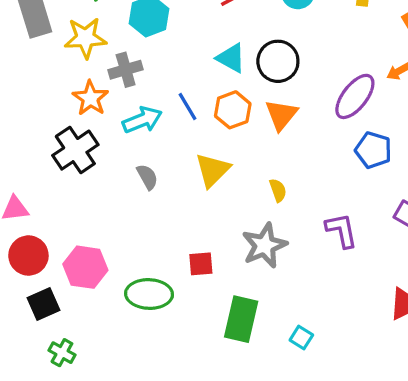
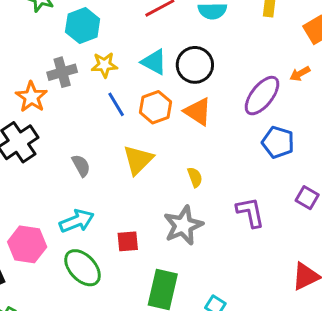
yellow star: (85, 38) -> (104, 65), moved, size x0.7
orange triangle: (281, 115) -> (198, 112), turned -36
cyan arrow: (142, 120) -> (77, 221), moved
green ellipse: (149, 294) -> (83, 268), turned 45

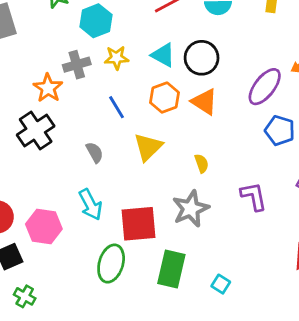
blue line: (116, 104) -> (117, 107), moved
cyan arrow: (77, 221) -> (90, 205), turned 84
red square: (128, 241) -> (138, 224), size x1.8
green ellipse: (83, 268) -> (111, 263), moved, turned 60

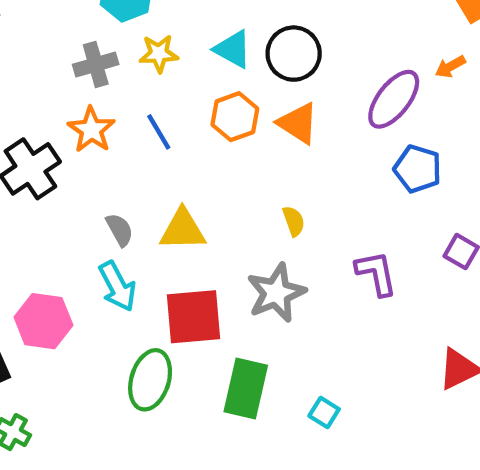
orange star: (48, 88) -> (91, 130), moved
yellow triangle: (148, 147) -> (183, 230), moved, turned 44
gray semicircle: (95, 152) -> (120, 230), moved

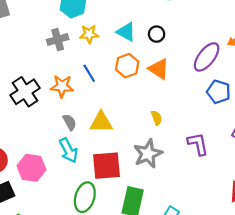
black circle: (294, 54) -> (157, 34), size x0.6
orange star: (91, 130) -> (62, 86), moved, turned -30

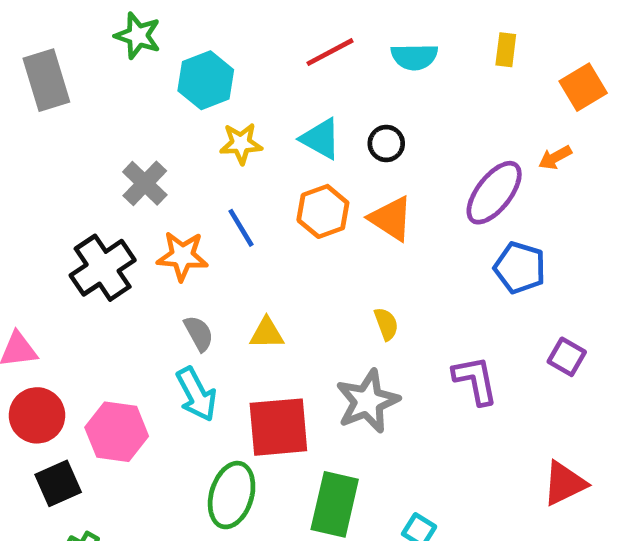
gray cross: (58, 40) -> (145, 183), moved, turned -30
yellow triangle: (101, 122) -> (267, 333), size x0.7

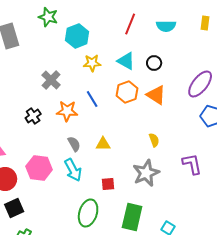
red line: (330, 52) -> (130, 24), turned -40
black cross: (103, 268) -> (33, 116), size x0.6
red square: (278, 427) -> (108, 184), size x0.5
pink hexagon: (117, 432) -> (39, 168), moved

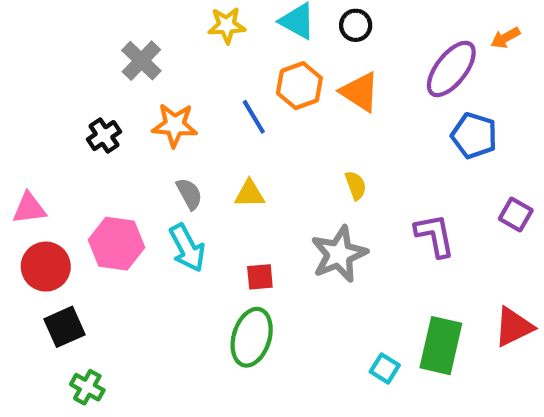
blue line: (92, 99) -> (254, 117), moved
green ellipse: (88, 213) -> (252, 337), moved
green rectangle: (132, 217) -> (441, 346), moved

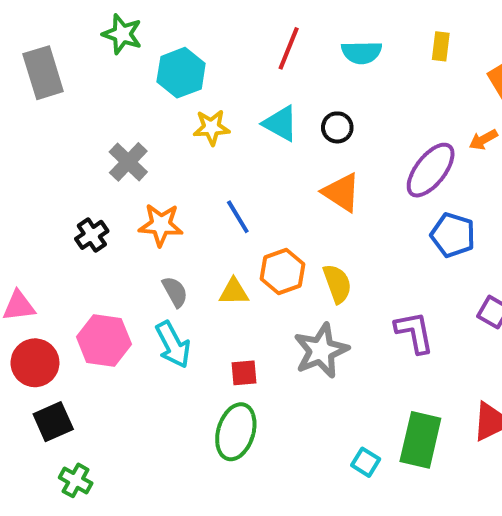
orange hexagon: (299, 86) -> (282, 271), moved
yellow semicircle: (356, 185) -> (337, 284), size x1.4

